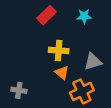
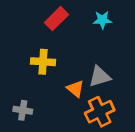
yellow cross: (59, 50) -> (43, 62), moved
gray triangle: (93, 62) -> (100, 77), moved

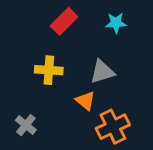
gray triangle: (100, 77) -> (102, 72), moved
gray cross: (23, 110) -> (26, 125), turned 30

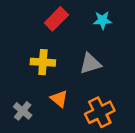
orange triangle: (85, 101) -> (59, 99), moved

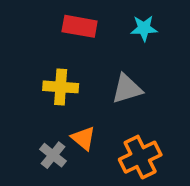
red rectangle: (56, 19) -> (80, 26), turned 55
gray cross: (23, 111) -> (53, 155), moved

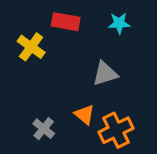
yellow cross: (61, 87) -> (31, 47), moved, turned 32
orange triangle: (83, 138) -> (85, 114), moved

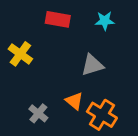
yellow cross: (31, 47) -> (20, 54), moved
orange cross: (116, 130) -> (102, 115), turned -32

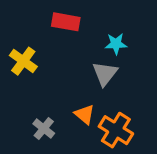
cyan star: (105, 21) -> (116, 44), moved
gray triangle: (92, 65) -> (105, 74), turned -35

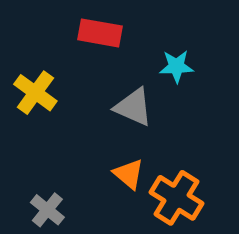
gray triangle: (105, 74) -> (133, 107), moved, turned -44
gray cross: (44, 128) -> (47, 210), moved

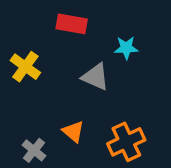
orange triangle: (129, 174) -> (73, 132), moved
orange cross: (176, 198) -> (126, 142), turned 33

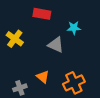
gray cross: (34, 150) -> (20, 88), turned 32

